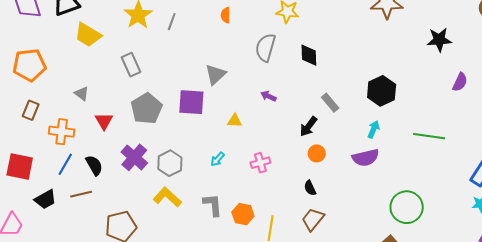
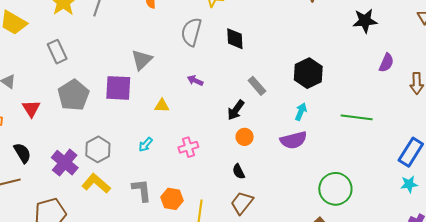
purple cross: (134, 157) -> (65, 163), moved

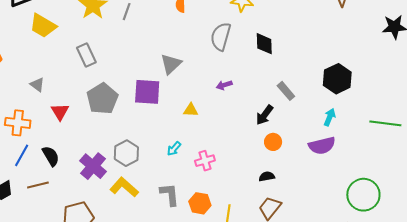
purple arrow: (195, 80) -> (224, 85), turned -42
pink cross: (188, 147) -> (205, 161), moved
black semicircle: (239, 172) -> (267, 177), turned 105

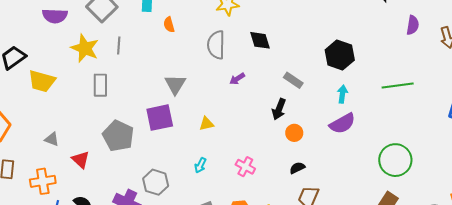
gray rectangle: (86, 55) -> (100, 85), moved, turned 40
purple arrow: (224, 85) -> (237, 79), moved
pink cross: (205, 161) -> (245, 167), moved, turned -30

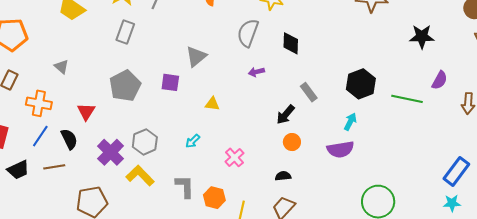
green line: (398, 86) -> (407, 99), moved
purple square: (160, 118) -> (170, 82), size x0.7
red triangle: (81, 160) -> (86, 112), moved

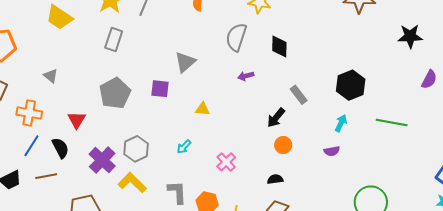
green line: (407, 99) -> (392, 122), moved
purple semicircle: (340, 149) -> (332, 151), size x0.6

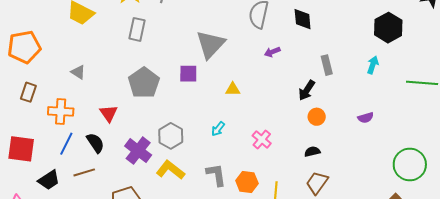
gray triangle: (185, 62) -> (210, 44), size x1.4
black hexagon: (351, 85) -> (388, 28), moved
gray rectangle: (299, 95) -> (327, 65), turned 30
cyan arrow: (341, 123) -> (373, 65), moved

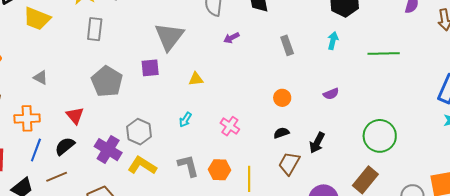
black arrow: (307, 90) -> (317, 143), moved
black semicircle: (95, 143) -> (65, 146), turned -90

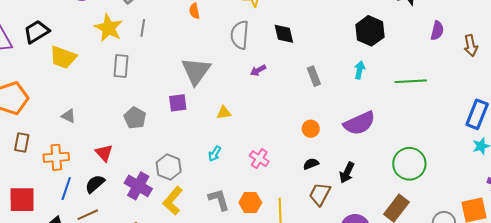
gray pentagon: (107, 81) -> (135, 118), size x0.7
purple semicircle: (331, 94) -> (359, 123), size x2.0
yellow L-shape: (142, 165) -> (173, 201), turned -80

